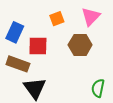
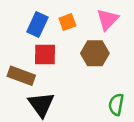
blue rectangle: (15, 32) -> (37, 25), moved

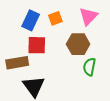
brown rectangle: (21, 76) -> (17, 63), turned -30
green semicircle: (116, 104) -> (89, 67), moved

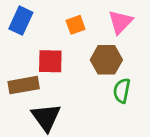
blue rectangle: (31, 20) -> (21, 21), moved

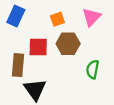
brown hexagon: (106, 60) -> (68, 44), moved
brown rectangle: (24, 85) -> (18, 65), turned -75

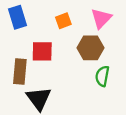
blue rectangle: (16, 16) -> (17, 17), turned -42
brown hexagon: (68, 44) -> (91, 48), moved

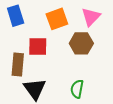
orange square: (63, 21) -> (57, 19), size x1.5
green semicircle: (102, 76) -> (77, 89), moved

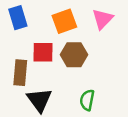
brown hexagon: (81, 43) -> (74, 55), moved

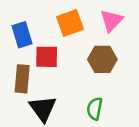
blue rectangle: (18, 18) -> (22, 35), moved
brown hexagon: (74, 55) -> (102, 59), moved

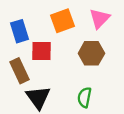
brown rectangle: (22, 79) -> (19, 71), turned -30

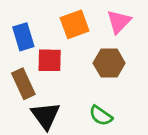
green semicircle: (84, 97) -> (101, 116), turned -66

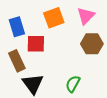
brown hexagon: (109, 63) -> (92, 44), moved
green semicircle: (101, 116) -> (73, 84), turned 84

